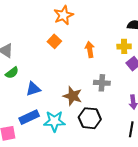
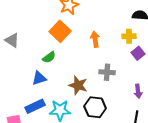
orange square: (54, 41) -> (60, 31), size x1.5
green semicircle: (12, 73) -> (49, 57), moved

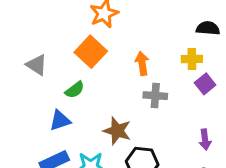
gray triangle: (12, 40) -> (37, 65), moved
gray cross: (107, 72) -> (155, 96), moved

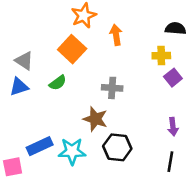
orange arrow: (142, 63) -> (116, 35), moved
gray cross: (155, 96) -> (112, 88), moved
blue triangle: (60, 120) -> (19, 87), moved

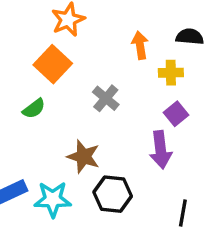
orange arrow: (116, 35) -> (140, 45), moved
purple square: (173, 78) -> (176, 114), moved
gray cross: (112, 88) -> (106, 98), moved, turned 36
purple arrow: (173, 127) -> (161, 150), moved, size x1.5

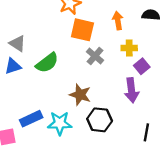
orange square: (53, 64) -> (82, 30), moved, turned -30
yellow cross: (171, 73) -> (129, 48), moved
green semicircle: (34, 109) -> (47, 63), size x1.5

